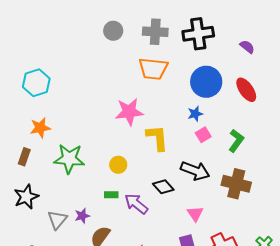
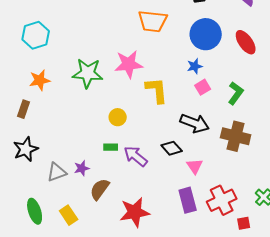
green star: (69, 159) -> (88, 73), moved
black diamond: (163, 187) -> (172, 148), moved
gray triangle: (57, 220) -> (57, 172), turned 30

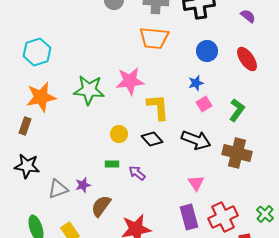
blue circle: (206, 34) -> (207, 51), size x0.7
orange star: (40, 80) -> (41, 97), size x1.4
black diamond: (172, 148) -> (152, 139), moved
black star: (26, 149) -> (27, 166), turned 30
purple arrow: (136, 156) -> (137, 173), size x0.7

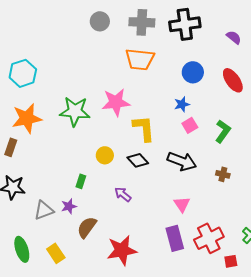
brown cross: (237, 153) -> (223, 174), size x0.5
green rectangle: (112, 164) -> (81, 181), moved, turned -72

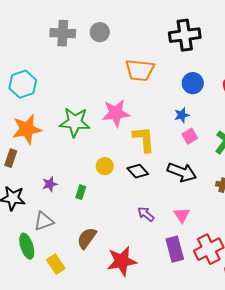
gray cross: (142, 22) -> (63, 33), moved
purple arrow: (123, 194) -> (146, 214), moved
purple star: (69, 206) -> (50, 184), moved
green ellipse: (22, 249) -> (27, 246), moved

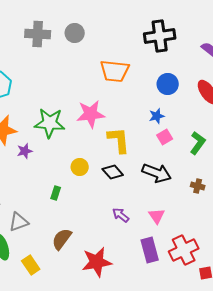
purple star: (50, 184) -> (25, 151), moved

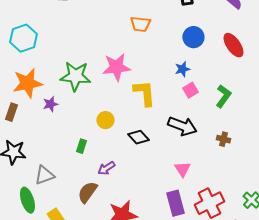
orange trapezoid: (115, 71) -> (140, 24), size x0.7
black diamond: (113, 172) -> (138, 137), moved
purple arrow: (121, 215) -> (106, 168), moved, turned -72

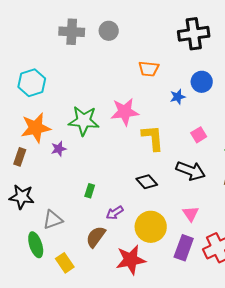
blue star: (182, 69) -> (178, 97), moved
yellow circle: (105, 120) -> (151, 227), moved, size x1.8
purple rectangle: (175, 203) -> (184, 248), turned 35

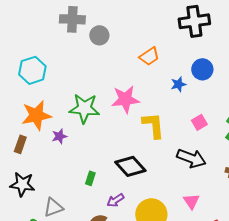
gray circle: (109, 31) -> (99, 35), moved
orange trapezoid: (149, 69) -> (149, 56), turned -40
black diamond: (147, 182) -> (130, 166), moved, size x1.4

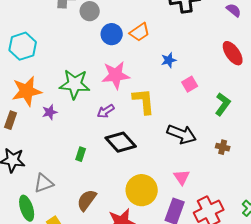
blue circle: (202, 69) -> (112, 34), moved
pink square: (199, 122) -> (190, 84), moved
purple arrow: (115, 200) -> (106, 111), moved

